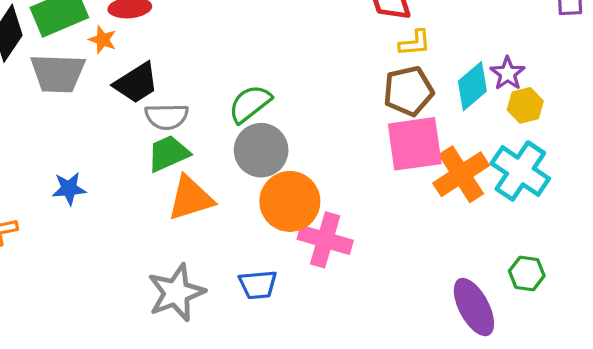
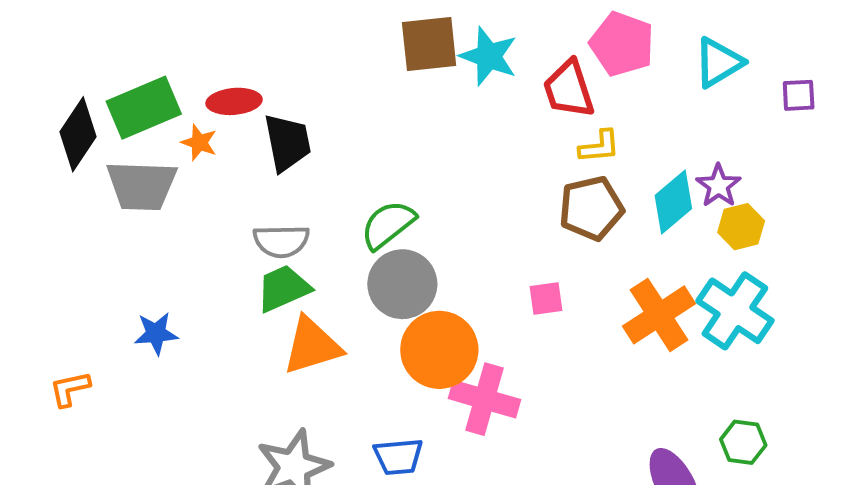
black trapezoid: (136, 83) -> (287, 143), moved, turned -69
pink square: (415, 144) -> (546, 299), moved, size x0.5

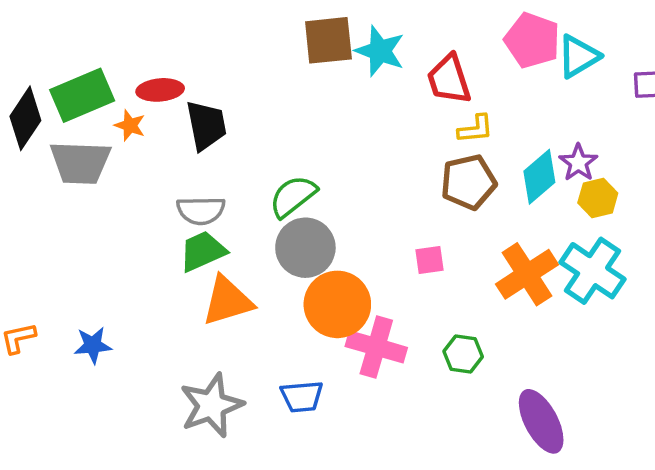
pink pentagon: (622, 44) -> (532, 40), moved
blue star: (156, 333) -> (93, 345), moved
green hexagon: (743, 442) -> (463, 354), moved

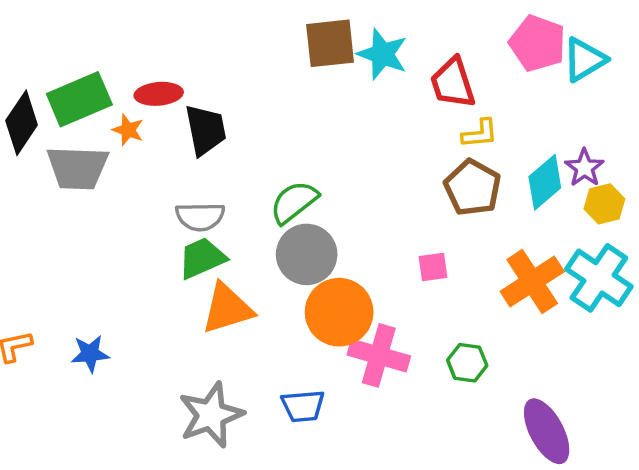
brown pentagon: (468, 182) -> (473, 188), turned -30

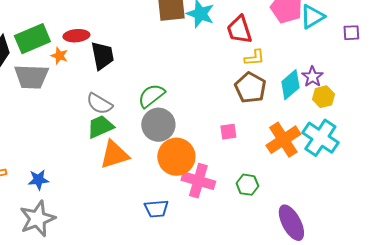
gray semicircle: (200, 217) -> (99, 104), turned 32
gray star: (211, 415) -> (37, 219), moved

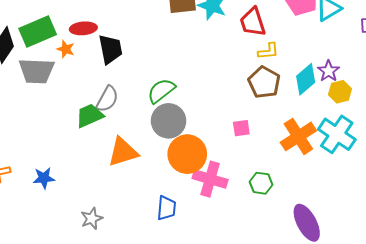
gray semicircle: (99, 104) -> (107, 99), turned -92
green trapezoid: (100, 127) -> (90, 116), moved
blue trapezoid: (156, 209) -> (166, 208), turned -80
gray star: (37, 219) -> (92, 219), moved, size x0.6

